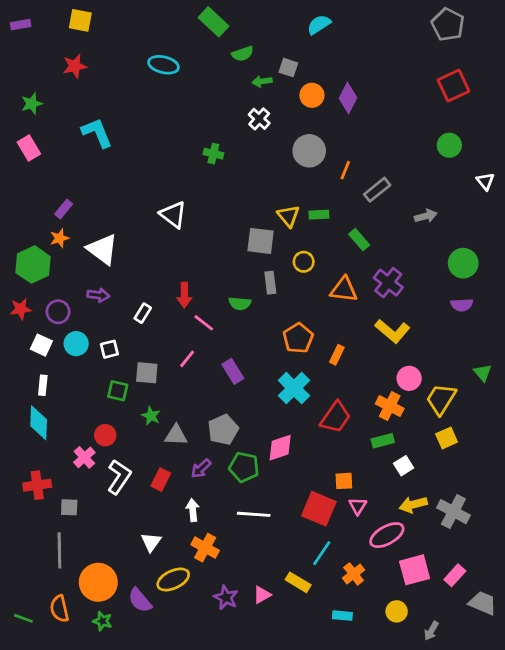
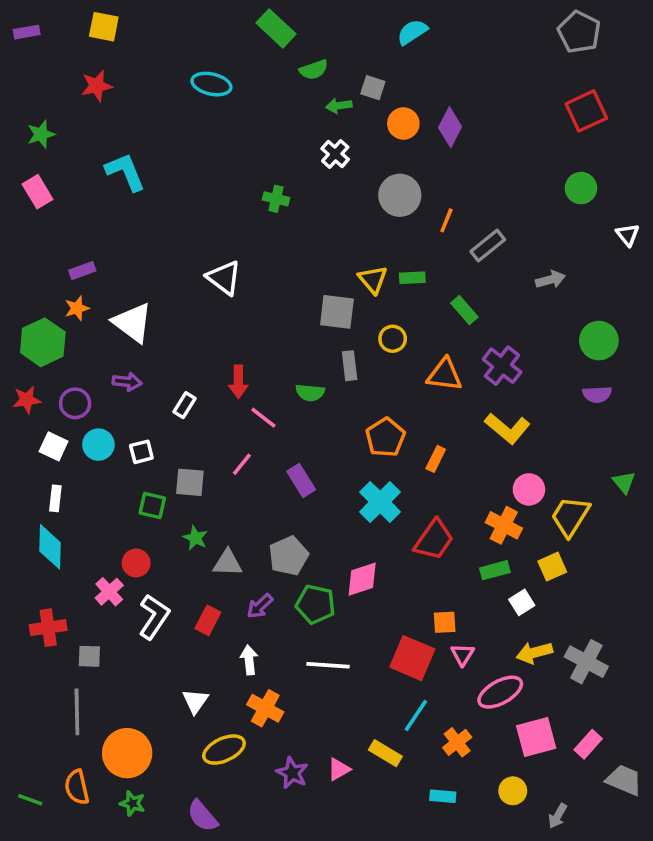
purple rectangle: (64, 209) -> (82, 271), turned 30
yellow square: (447, 438) -> (552, 567), moved
purple semicircle: (140, 600) -> (202, 816), moved

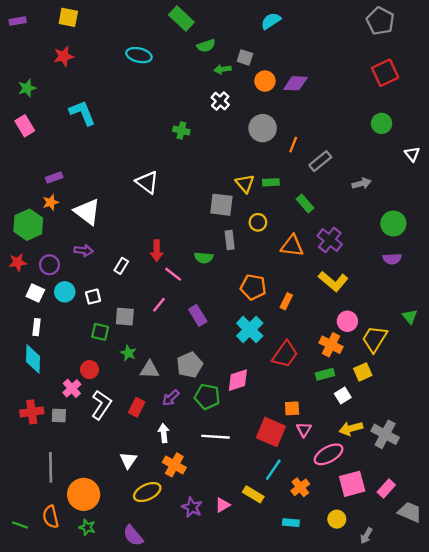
purple diamond: (450, 127) -> (296, 83), turned 65
orange pentagon: (385, 437) -> (253, 287), turned -30
gray square: (89, 656) -> (59, 415), moved

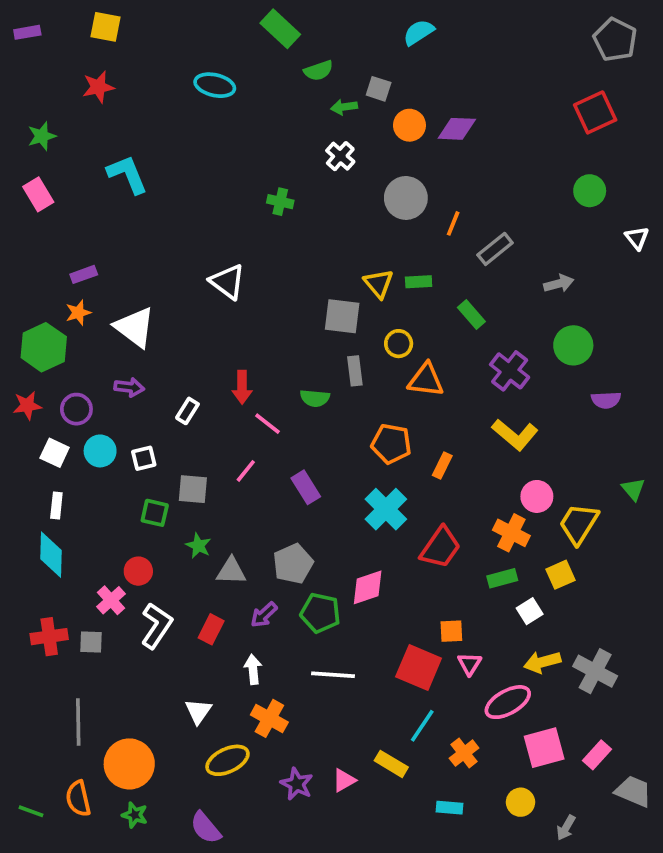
gray pentagon: (380, 21) -> (615, 40), moved
green circle: (393, 224) -> (573, 345), moved
orange triangle: (292, 246) -> (426, 380), moved

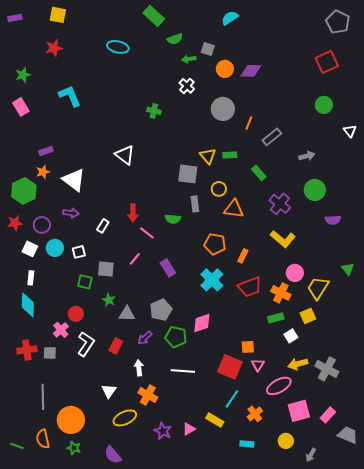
red trapezoid: (440, 547) -> (250, 287), moved, turned 35

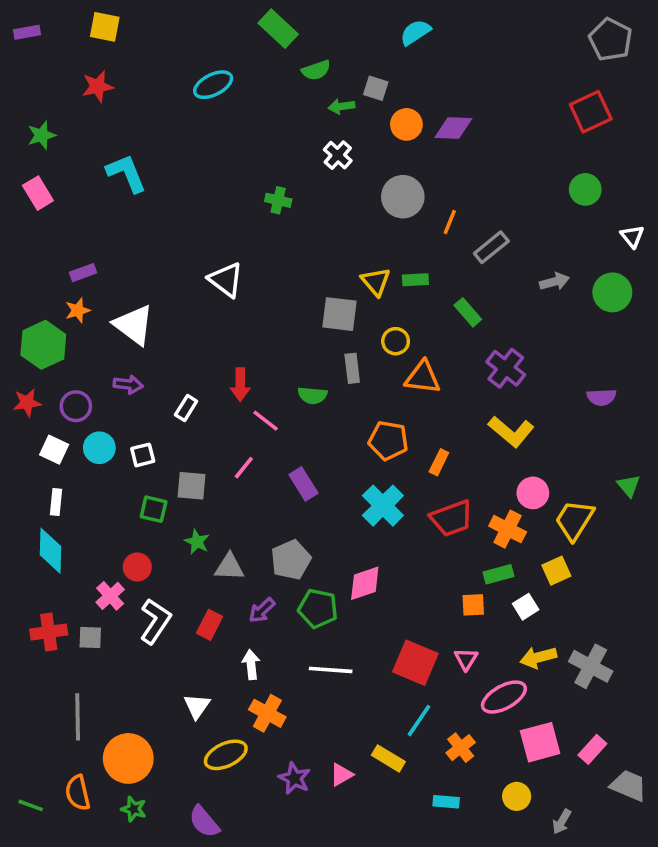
cyan ellipse: (118, 47) -> (213, 85), turned -40
green circle: (315, 190) -> (612, 292), moved
orange square: (248, 347) -> (473, 605), moved

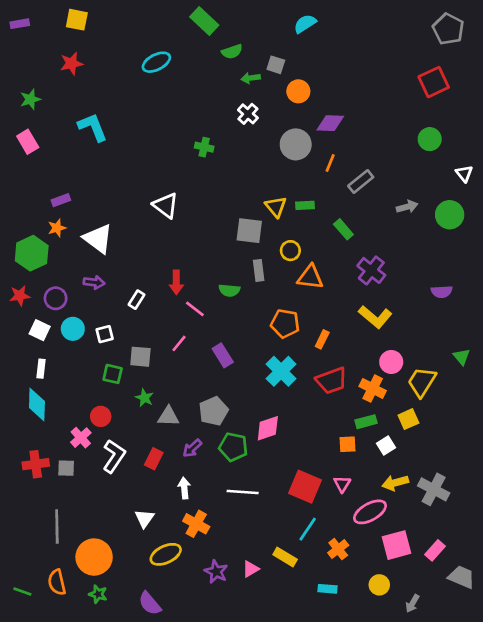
purple diamond: (453, 128) -> (330, 123), moved

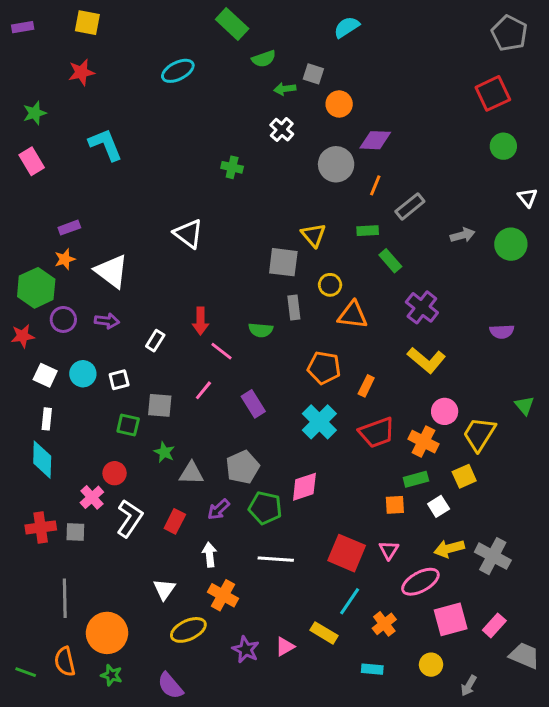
green circle: (430, 139) -> (503, 146), moved
green rectangle: (305, 205) -> (368, 231), moved
purple circle: (56, 298) -> (63, 319), moved

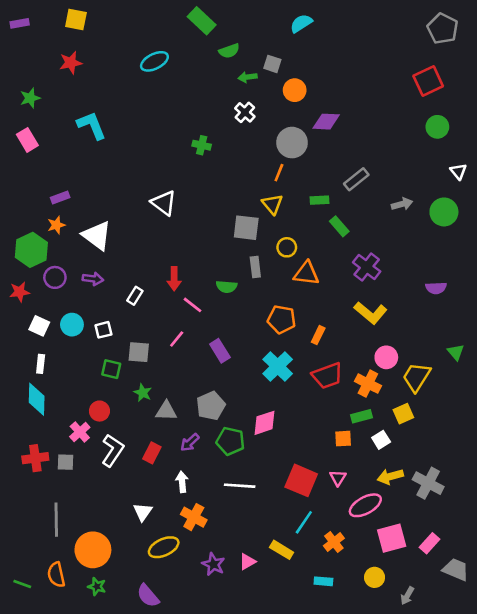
orange line: (375, 185) -> (279, 173), moved

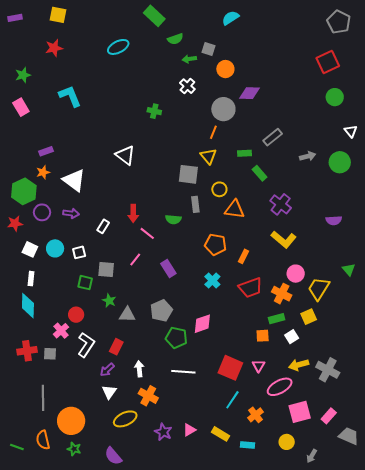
cyan cross: (278, 366) -> (212, 281), size x0.7
purple arrow: (190, 442) -> (107, 370), moved
yellow rectangle: (282, 550) -> (220, 434), moved

